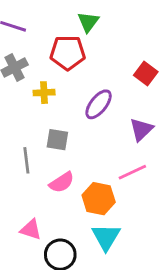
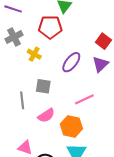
yellow cross: (44, 93) -> (34, 54), turned 32
purple triangle: (141, 129) -> (100, 64), moved
pink line: (132, 172) -> (84, 99), moved

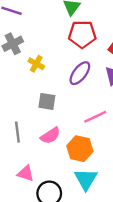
red pentagon: (50, 27) -> (82, 34), moved
gray line: (22, 100) -> (17, 132), moved

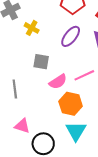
pink semicircle: (50, 136) -> (58, 82), moved

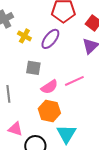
purple ellipse: (71, 36) -> (50, 39), moved
orange hexagon: (71, 104) -> (49, 111), moved

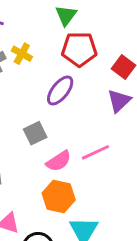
yellow cross: (24, 36) -> (22, 54), moved
gray square: (33, 68) -> (35, 133), turned -35

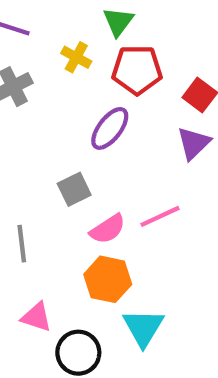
yellow cross: (22, 54) -> (76, 57), moved

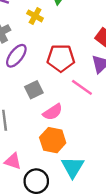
red pentagon: (137, 70) -> (61, 58), moved
purple ellipse: (110, 128) -> (16, 56), moved
pink line: (160, 216) -> (82, 87), moved, turned 60

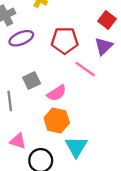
purple ellipse: (16, 56) -> (21, 38), turned 30
gray square: (34, 90) -> (32, 81), moved

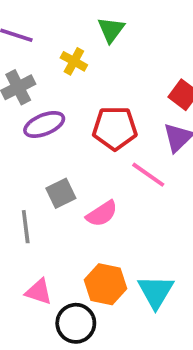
orange hexagon: (57, 121) -> (106, 284), moved
cyan triangle: (76, 147) -> (156, 292), moved

